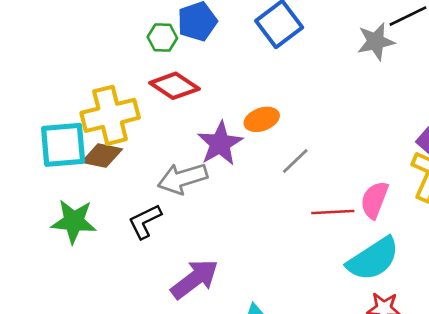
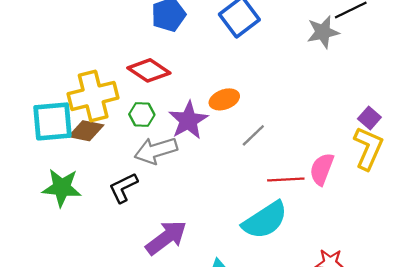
green hexagon: (162, 38) -> (142, 115), moved
cyan semicircle: (373, 259) -> (265, 220), moved

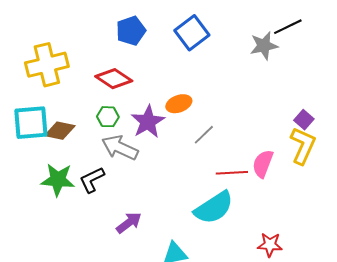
yellow cross: (93, 96) -> (47, 65), moved
gray arrow: (156, 150) -> (120, 148), turned 42
green star: (62, 188) -> (58, 180), moved
purple arrow: (166, 238) -> (129, 223), size x0.7

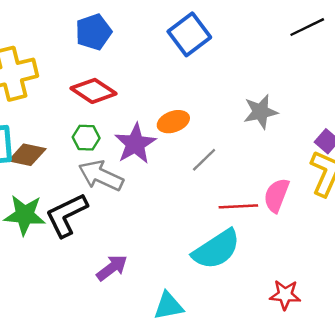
blue pentagon: (131, 31) -> (93, 32), moved
gray star: (264, 46) -> (261, 112), moved
black L-shape: (92, 180) -> (66, 215), size x1.4

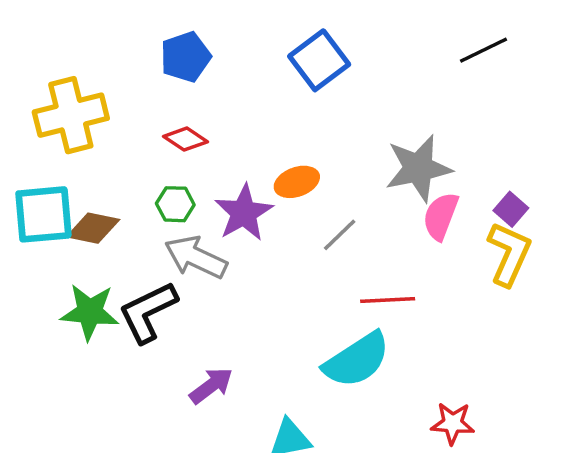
red diamond: (93, 91) -> (186, 139), size x0.7
gray star: (261, 112) -> (418, 168), size x1.4
pink semicircle: (276, 195) -> (441, 216), moved

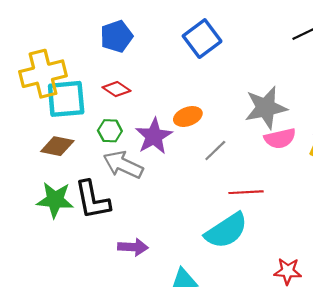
cyan square: (43, 214) -> (66, 99), moved
pink semicircle: (441, 216) -> (280, 138), turned -124
black L-shape: (148, 312) -> (92, 200), turned -75
purple arrow: (211, 386) -> (133, 247), turned 40

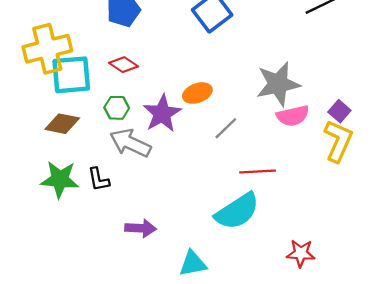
black L-shape: (92, 200) -> (99, 179), size x0.6

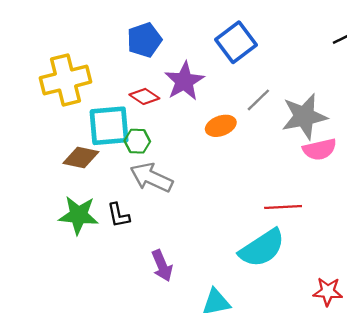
cyan square: (71, 75) -> (109, 126), moved
purple star: (162, 113) -> (184, 81), moved
gray line: (226, 128) -> (258, 100), moved
purple arrow: (141, 228) -> (162, 266), turned 64

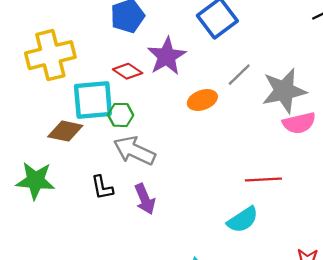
green star: (78, 215) -> (35, 181), moved
cyan semicircle: (262, 248) -> (243, 220), size x0.7
purple arrow: (162, 266) -> (145, 199), moved

